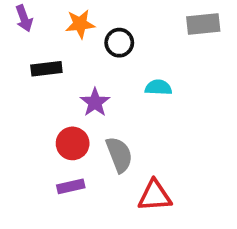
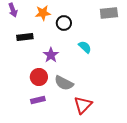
cyan semicircle: (158, 87) -> (85, 47), turned 40
gray semicircle: (119, 155) -> (64, 83), turned 138
red triangle: (155, 196) -> (83, 105), turned -42

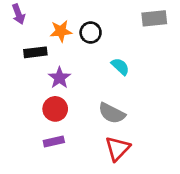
orange star: (43, 13) -> (61, 31), moved
purple star: (51, 55) -> (59, 78), moved
gray semicircle: (64, 83) -> (112, 113), moved

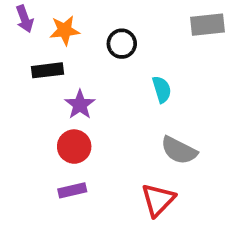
orange star: (61, 31) -> (65, 30), moved
cyan semicircle: (120, 66) -> (162, 89), turned 30
gray semicircle: (112, 113) -> (179, 150), moved

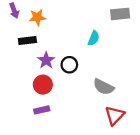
black circle: (122, 44) -> (69, 65), moved
cyan semicircle: (162, 89) -> (94, 38), moved, turned 40
red triangle: (158, 200) -> (115, 116), moved

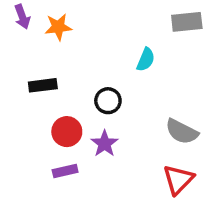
black rectangle: (27, 40) -> (43, 85), moved
purple star: (46, 60) -> (105, 144), moved
gray semicircle: (104, 87) -> (182, 132), moved

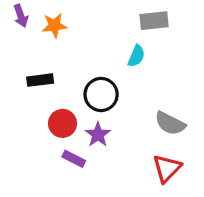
gray rectangle: (187, 22) -> (154, 21), moved
black circle: (108, 101) -> (101, 94), size x1.4
purple rectangle: (65, 171) -> (74, 159), moved, turned 40

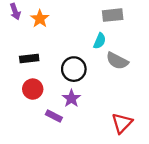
orange star: (54, 25) -> (40, 19), turned -30
red circle: (63, 123) -> (33, 89), moved
gray semicircle: (170, 123) -> (117, 61), moved

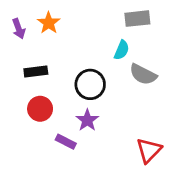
purple arrow: (15, 12) -> (19, 29), moved

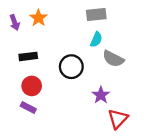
gray rectangle: (137, 19) -> (96, 15), moved
purple star: (87, 120) -> (101, 95), moved
purple rectangle: (66, 142) -> (28, 107), moved

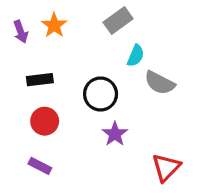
gray rectangle: (96, 15) -> (118, 21), moved, turned -30
purple star: (101, 95) -> (115, 134), moved
purple rectangle: (28, 107) -> (40, 166), moved

